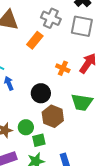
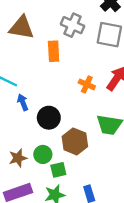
orange rectangle: (35, 40) -> (54, 51), turned -42
black circle: (41, 93) -> (49, 118), moved

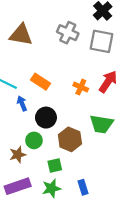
orange rectangle: (54, 51) -> (41, 82), moved, turned -54
green circle: (43, 154) -> (34, 140), moved

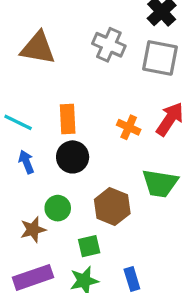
orange rectangle: (41, 82) -> (68, 119), turned 54
blue arrow: (22, 103) -> (26, 162), moved
black circle: (46, 118) -> (73, 157), moved

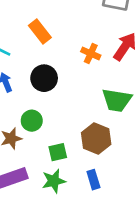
orange rectangle: (68, 119) -> (40, 32), moved, turned -35
brown hexagon: (112, 206) -> (96, 138), moved

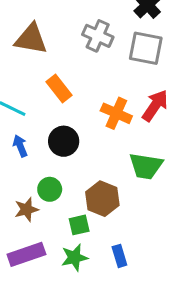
orange cross: (91, 53) -> (116, 113), size x1.4
brown hexagon: (96, 138) -> (102, 199), moved

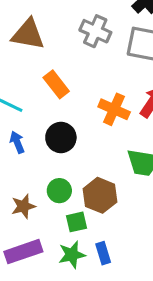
green circle: (50, 189) -> (59, 191), moved
blue rectangle: (119, 256) -> (103, 253), moved

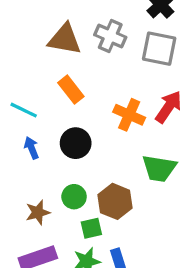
brown triangle: (28, 34) -> (65, 39), moved

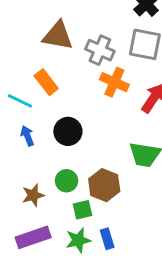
gray cross: (110, 36) -> (100, 50), moved
orange rectangle: (71, 90) -> (46, 82), moved
orange cross: (129, 115) -> (114, 82), moved

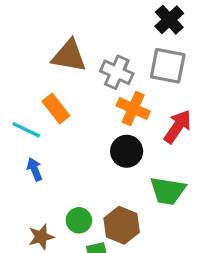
black circle: (68, 131) -> (127, 151), moved

